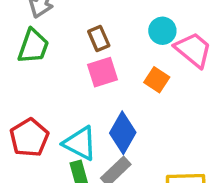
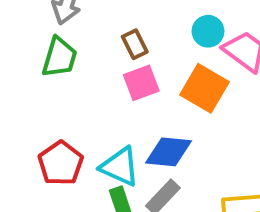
orange square: (157, 80) -> (205, 88), size x1.6
blue diamond: (123, 133) -> (169, 152), turned 69

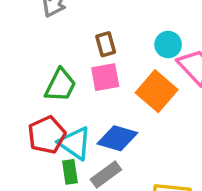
green trapezoid: (60, 57) -> (60, 85), moved
red pentagon: (61, 163) -> (47, 135), moved

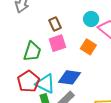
orange square: (157, 91) -> (88, 47), size x0.7

